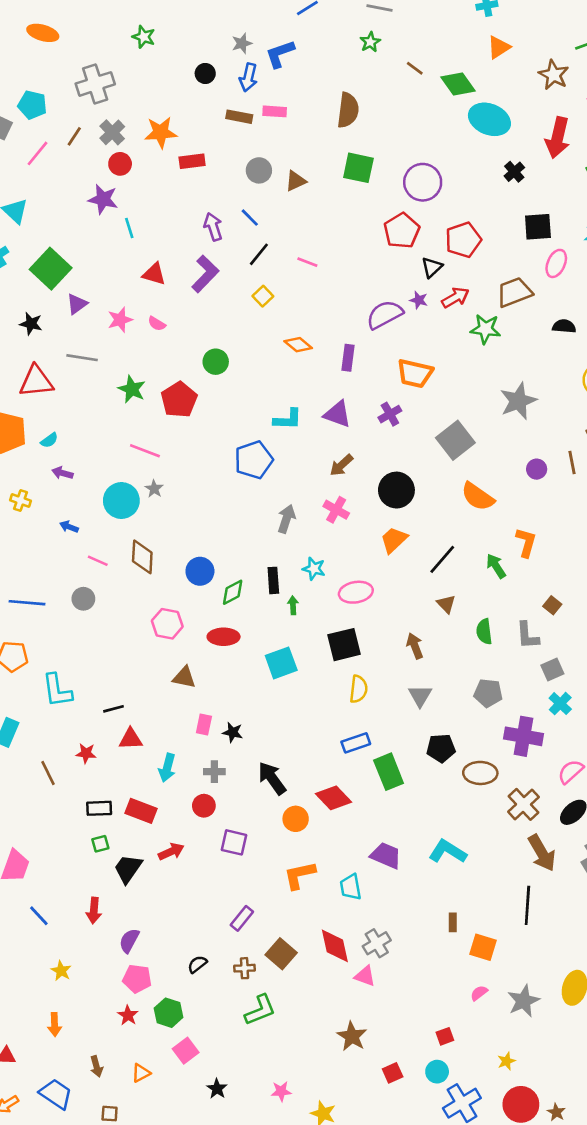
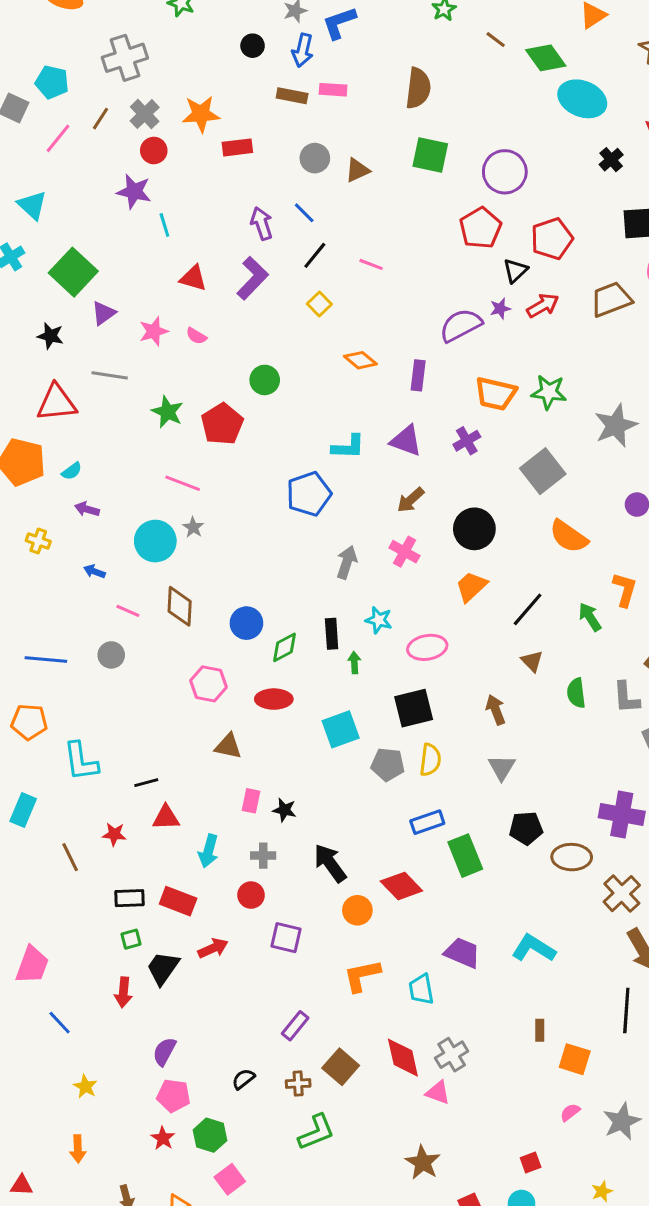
purple star: (419, 300) -> (500, 309), turned -30
green star: (486, 329) -> (549, 392), moved
gray pentagon: (488, 693) -> (388, 764), moved
red arrow: (94, 911) -> (123, 992), moved

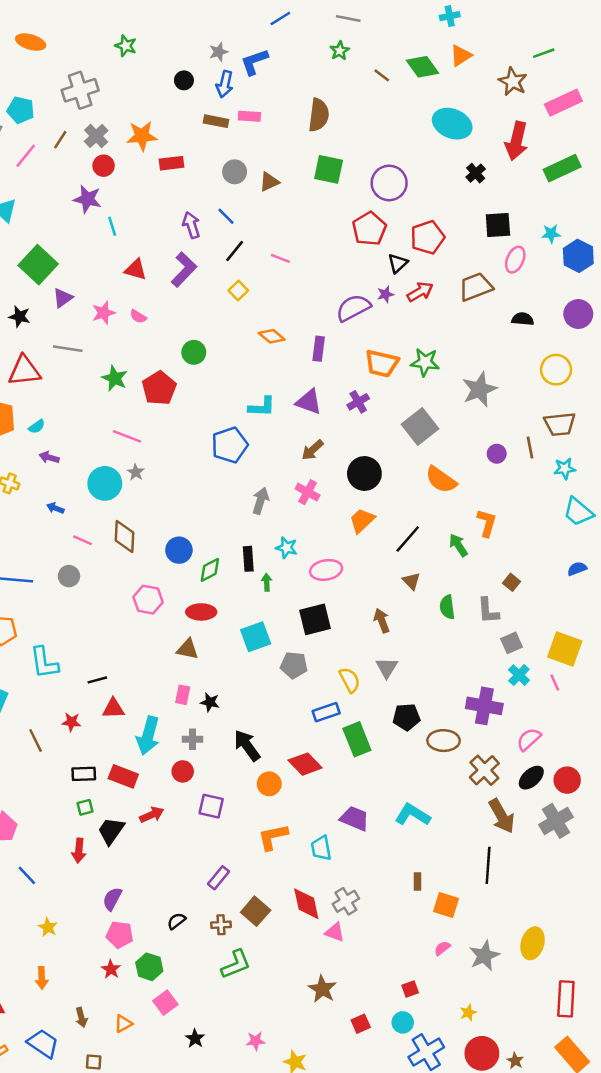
green diamond: (546, 58) -> (423, 67), moved
brown triangle: (228, 746) -> (188, 649), moved
yellow semicircle: (430, 760) -> (350, 680), moved, turned -35
cyan arrow: (208, 851) -> (148, 736), size x1.4

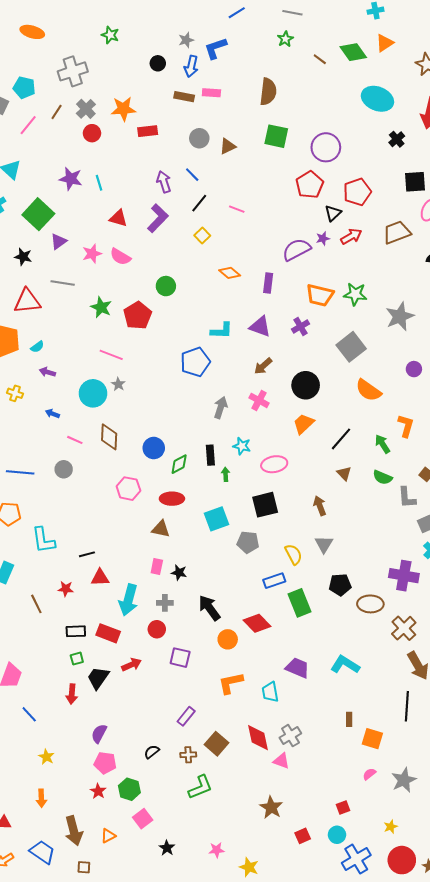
purple star: (87, 199) -> (71, 179), moved
pink semicircle: (138, 316) -> (120, 257), size x1.5
green semicircle: (447, 607) -> (383, 477), moved, turned -60
brown arrow: (81, 1017) -> (74, 831), size x1.8

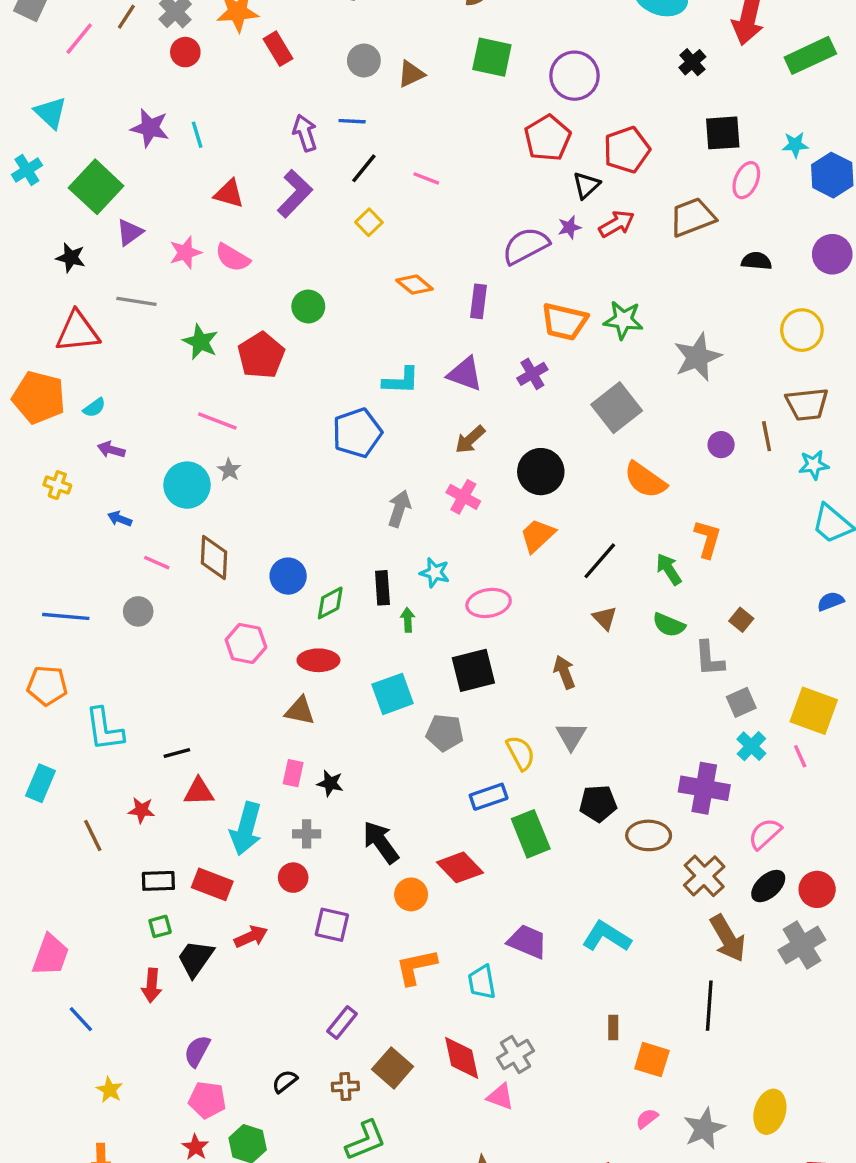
red rectangle: (148, 131) -> (278, 49), turned 66
blue line: (192, 175) -> (352, 121), turned -42

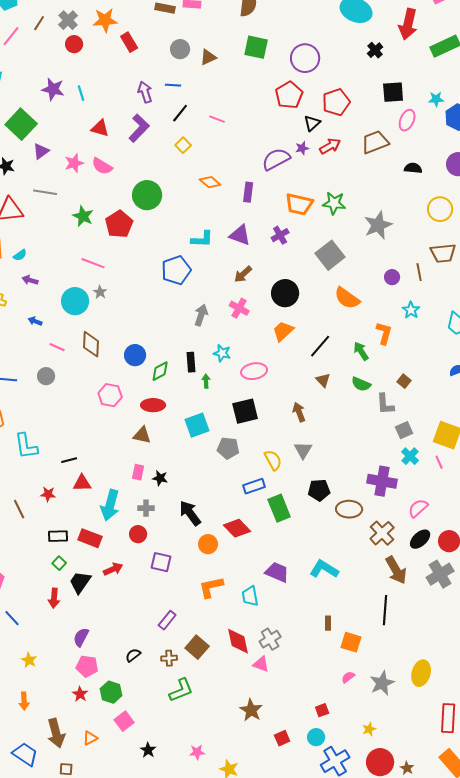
green circle: (308, 306) -> (147, 195), size x1.5
cyan star: (814, 465) -> (411, 310), moved, turned -30
green square: (160, 926) -> (59, 563), turned -32

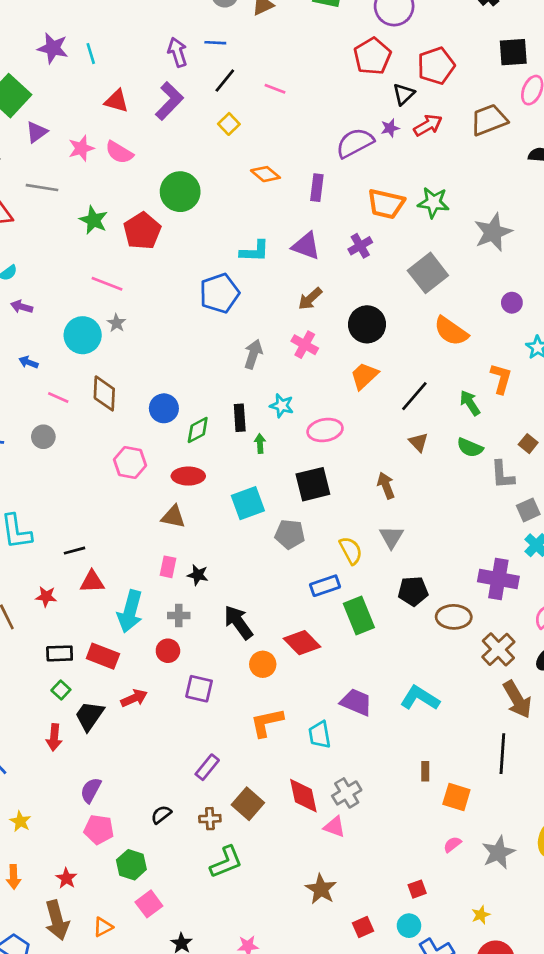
red star: (80, 694) -> (66, 878), moved

